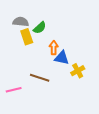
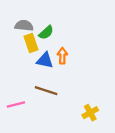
blue triangle: (62, 58) -> (45, 60), moved
yellow cross: (78, 71) -> (90, 113), moved

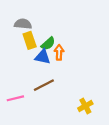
green semicircle: (46, 33) -> (48, 44), moved
brown line: (46, 91) -> (44, 85), turned -45

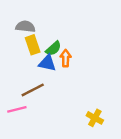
brown line: (44, 85) -> (33, 90), moved
yellow cross: (85, 106) -> (95, 118), turned -32

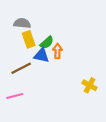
brown line: (33, 90) -> (21, 68), moved
yellow cross: (95, 118) -> (90, 85), moved

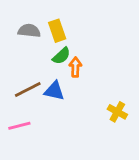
yellow rectangle: (29, 39) -> (57, 31), moved
blue triangle: (41, 55) -> (54, 91), moved

